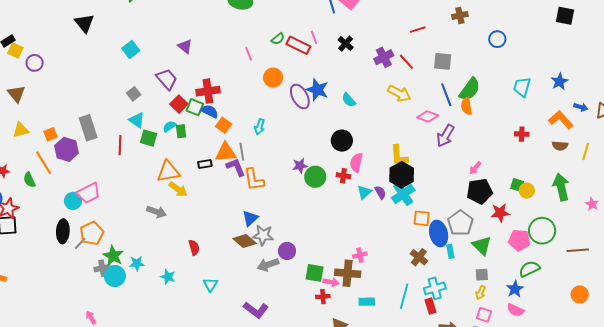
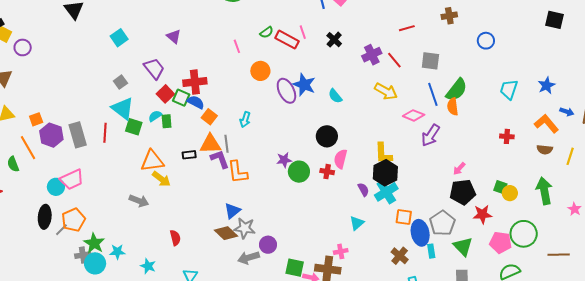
cyan triangle: (137, 120) -> (123, 108), size x1.4
gray rectangle: (88, 128) -> (78, 135), moved
cyan triangle: (364, 192) -> (357, 223), moved

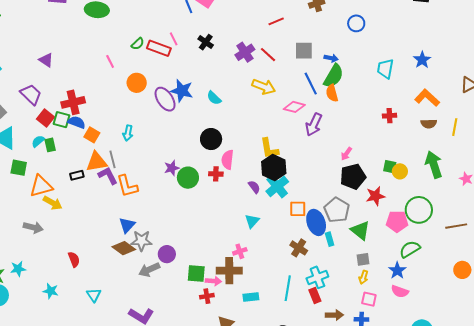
blue arrow: (567, 112) -> (331, 58), moved
green square: (134, 127) -> (19, 168), moved
cyan star: (117, 252) -> (18, 269), moved

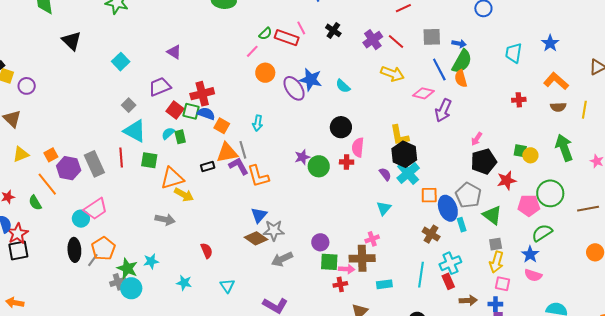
pink line: (110, 61) -> (252, 51), moved, turned 72
purple trapezoid: (31, 94) -> (160, 87), turned -65
purple circle: (167, 254) -> (320, 242), moved
yellow arrow: (363, 277) -> (496, 262), size x1.5

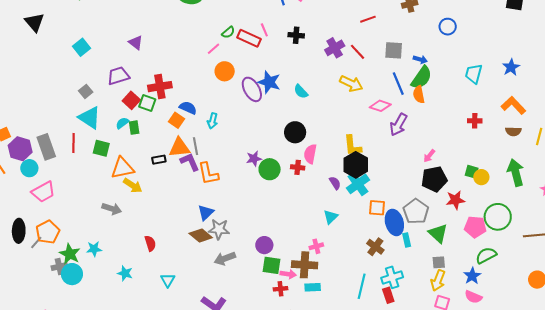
black cross: (333, 30) -> (296, 35), turned -35
blue semicircle: (206, 114) -> (188, 108), moved
cyan circle: (81, 219) -> (29, 168), moved
cyan rectangle: (384, 284) -> (313, 287), moved

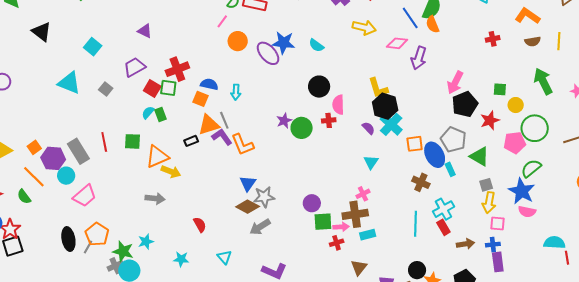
cyan triangle: (90, 118) -> (69, 83), moved
pink arrow: (429, 156) -> (455, 82), size x1.6
yellow circle: (481, 177) -> (516, 105), moved
gray arrow: (225, 258) -> (260, 227), moved
blue star: (472, 276) -> (522, 191), size x1.5

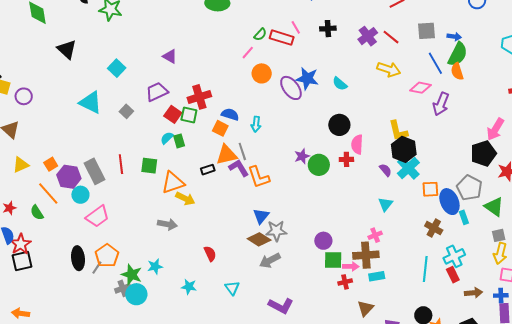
pink arrow: (455, 82) -> (495, 129), moved

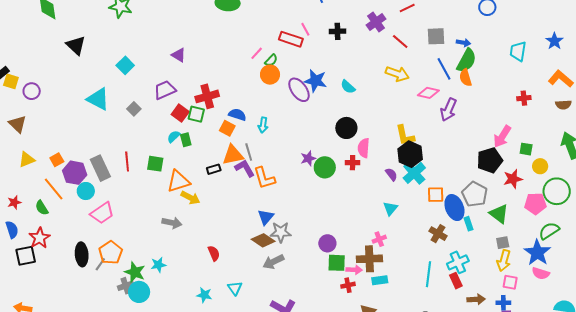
green semicircle: (260, 34) -> (271, 60), moved
purple cross: (368, 36) -> (376, 22), moved
red star: (21, 244) -> (40, 238), moved
cyan star: (189, 287) -> (204, 295), moved

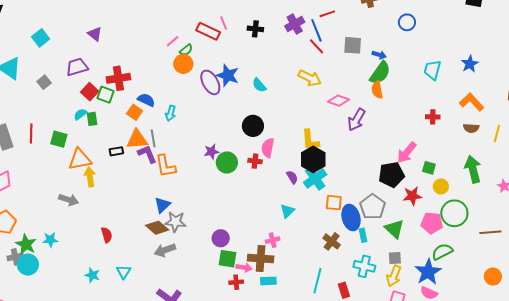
blue line: (444, 69) -> (316, 30), moved
yellow arrow: (190, 198) -> (90, 177), turned -132
cyan cross: (458, 262) -> (364, 266), moved, turned 30

